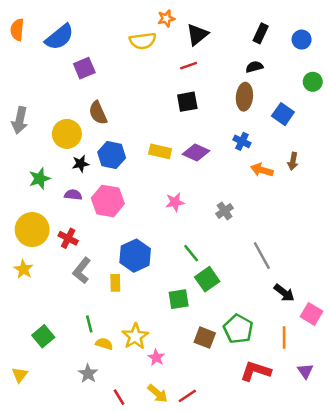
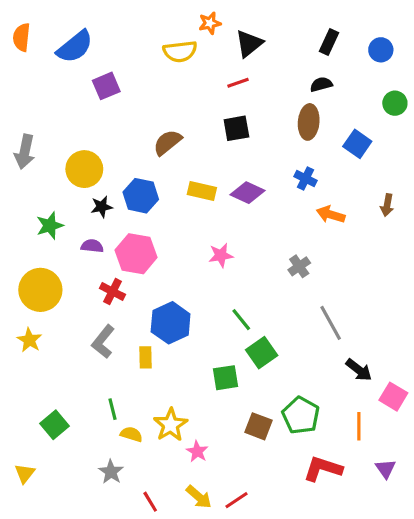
brown semicircle: (98, 113) -> (167, 142), moved, turned 75
brown arrow: (293, 161) -> (387, 205), moved
gray cross: (225, 211) -> (299, 266), moved
red cross: (68, 238) -> (113, 291), moved

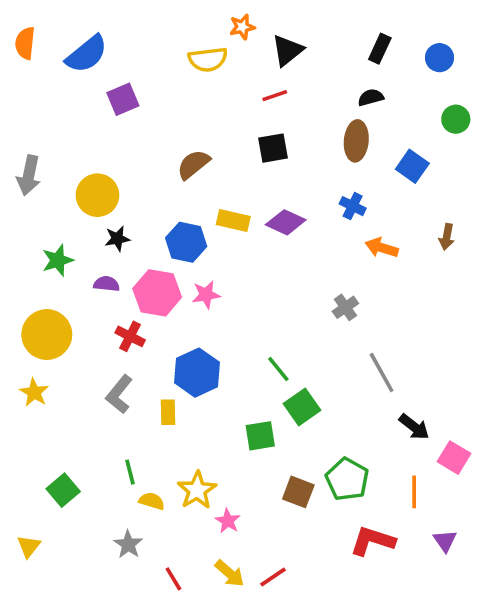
blue hexagon: (141, 196) -> (186, 242), moved
pink star: (221, 255) -> (206, 295), moved

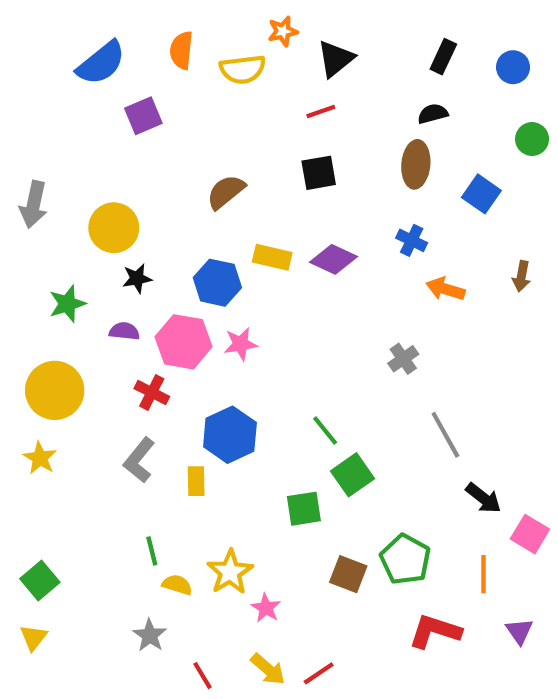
orange semicircle: (25, 43) -> (181, 50), moved
green square: (63, 490) -> (40, 580), moved

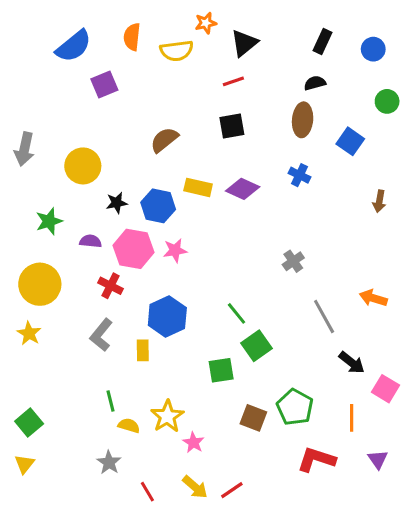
black star: (137, 278) -> (117, 203), moved
orange arrow: (445, 289) -> (373, 298), moved

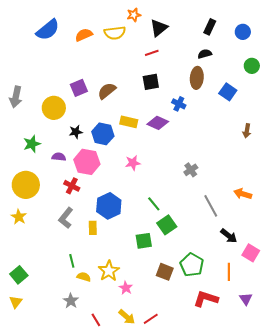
orange semicircle: (132, 37) -> (84, 35), moved, turned 60
purple square: (104, 84) -> (79, 88), moved
blue cross: (299, 175) -> (179, 104), moved
pink star: (175, 250) -> (133, 163), moved

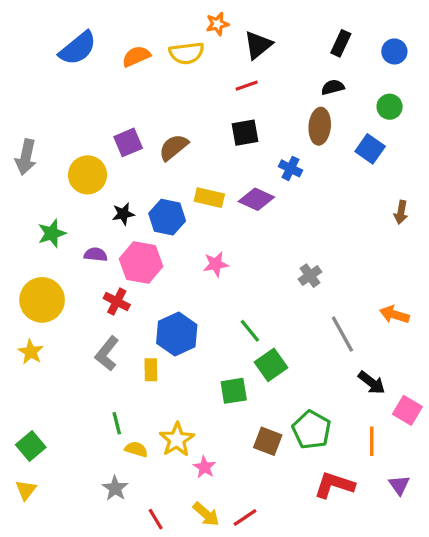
green circle: (252, 66) -> (390, 107), moved

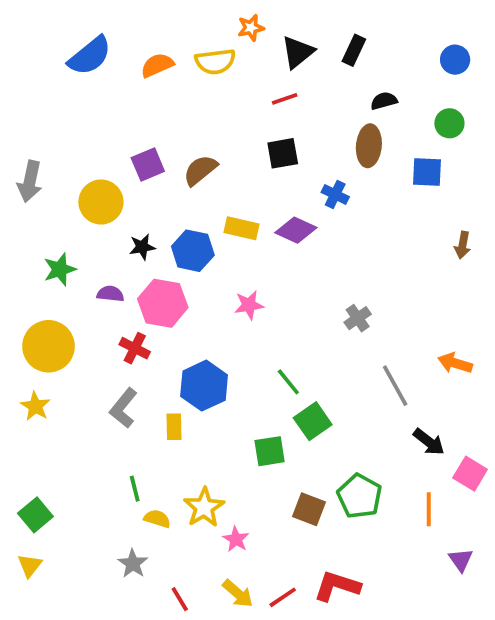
black rectangle: (341, 43) -> (354, 50), moved
blue square: (370, 149) -> (427, 172), turned -32
red L-shape: (334, 485) -> (337, 586), moved

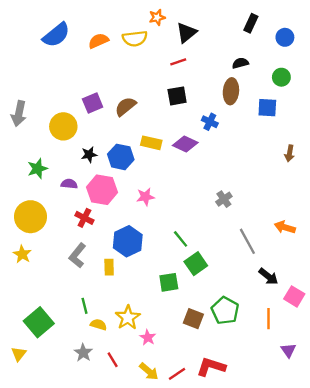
black rectangle: (354, 50) -> (251, 23), moved
pink star: (249, 305) -> (145, 197), moved
green square: (35, 515) -> (39, 322), moved, size x1.4
red line: (180, 599) -> (113, 360), moved

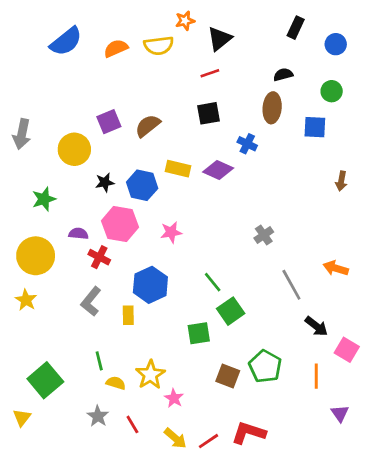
purple semicircle: (69, 184) -> (78, 234), moved

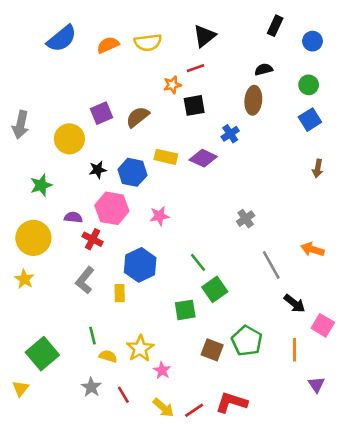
orange star: (185, 21) -> (172, 85), moved
blue square: (315, 127) -> (310, 120), moved, turned -35
blue cross: (247, 144) -> (230, 134), turned 30

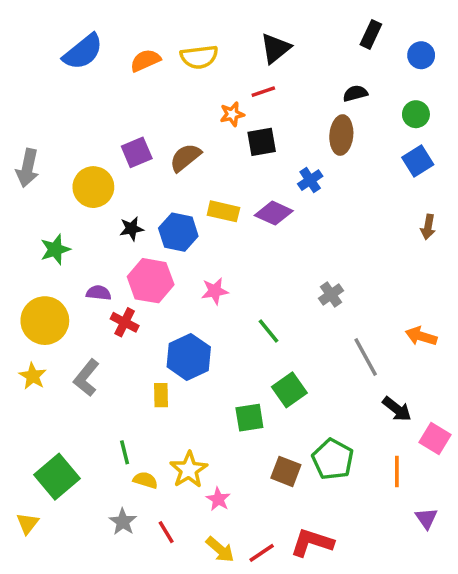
green line: (198, 262) -> (269, 331), moved
gray L-shape: (85, 280) -> (86, 378), moved

